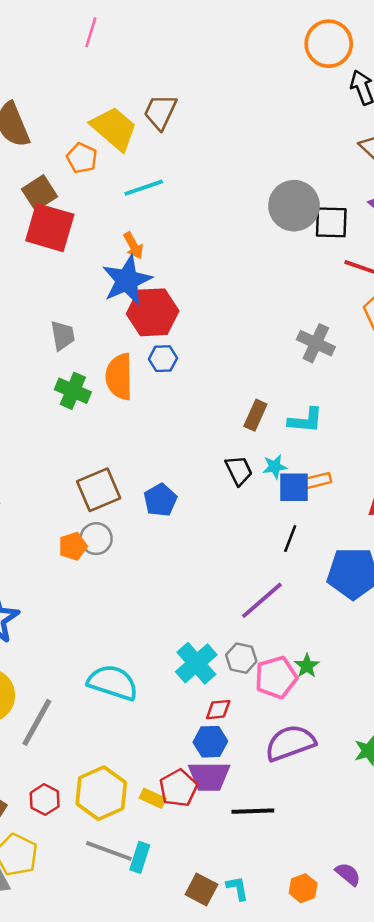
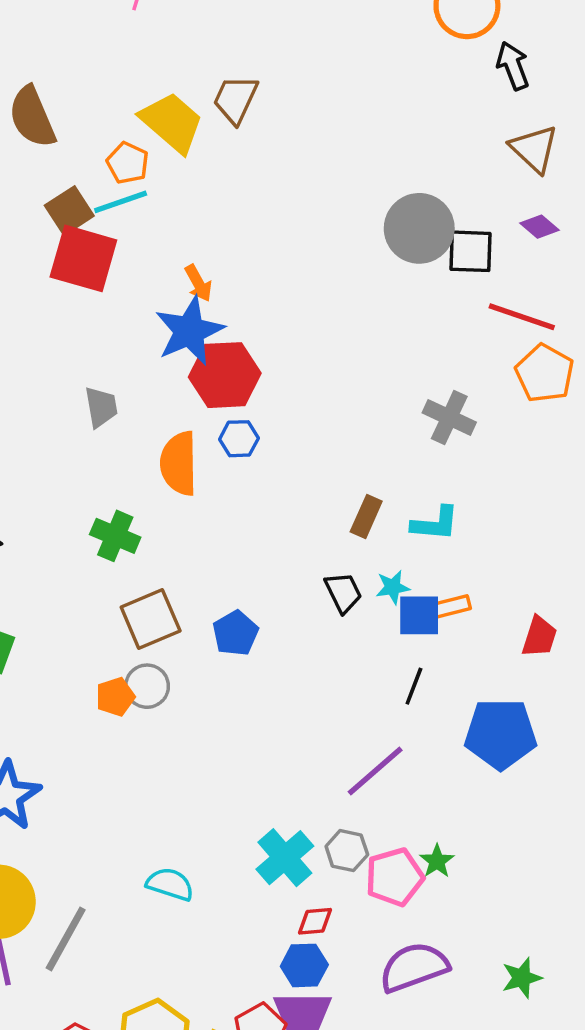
cyan line: (144, 188) -> (121, 202), moved
green cross: (73, 391) -> (115, 536), moved
cyan semicircle: (113, 683) -> (170, 884), size x0.7

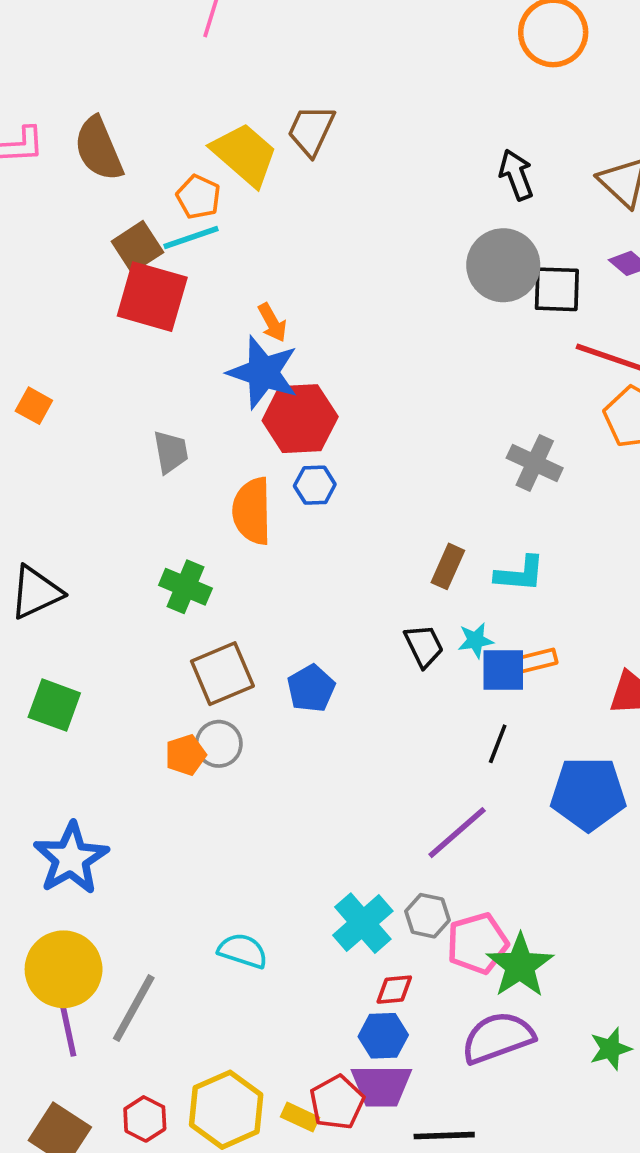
black arrow: (513, 66) -> (516, 175), moved
blue star: (189, 331) -> (263, 372), turned -30
green star: (437, 861) -> (520, 966), moved, size x1.8

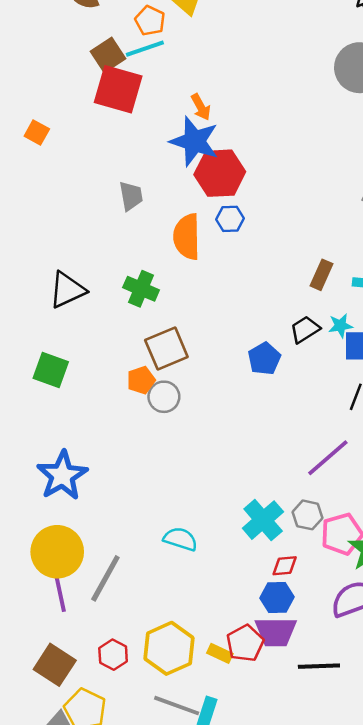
orange square: (34, 406) -> (37, 132), moved
black triangle: (36, 592) -> (67, 290), moved
black trapezoid: (424, 646) -> (305, 329), turned -96
blue pentagon: (311, 688) -> (264, 359), moved
orange pentagon: (185, 755) -> (141, 380), moved

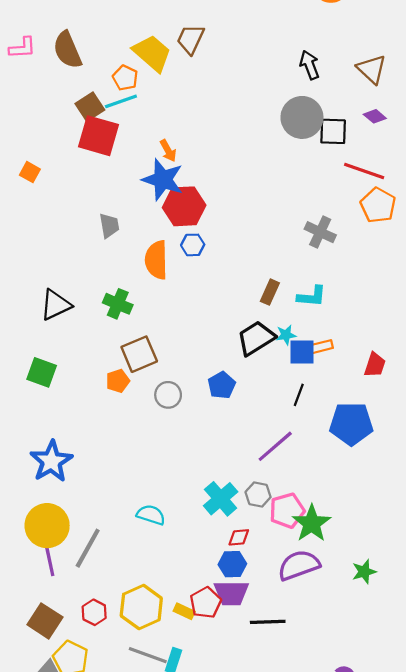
black trapezoid: (305, 329) -> (256, 338), size x1.5
blue pentagon: (264, 359) -> (222, 385), moved
gray circle: (164, 397) -> (168, 395), moved

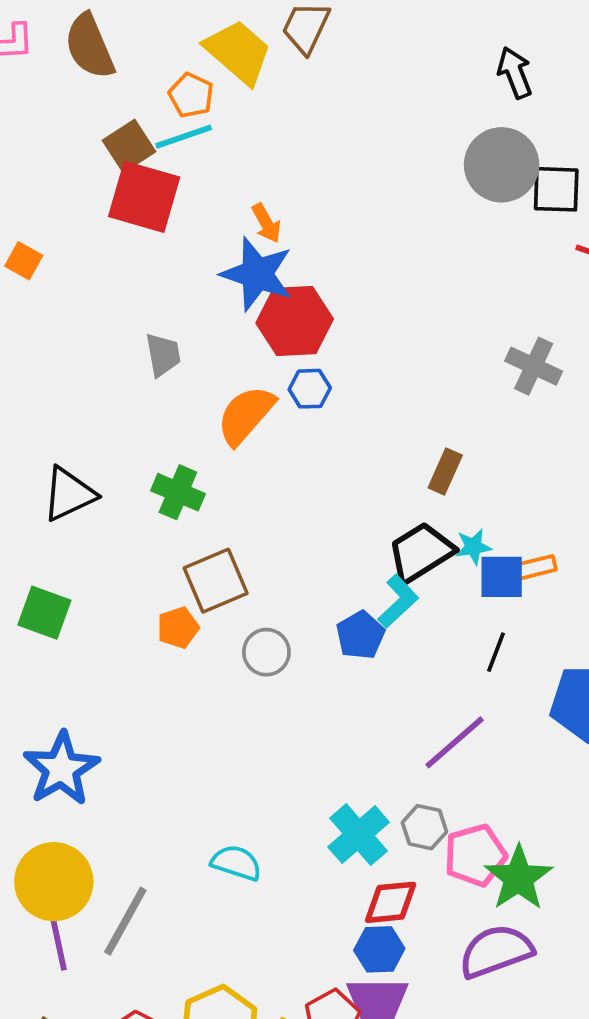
orange semicircle: (156, 260) -> (246, 415), turned 42
cyan L-shape: (312, 296) -> (398, 601), moved, turned -48
red diamond: (239, 537) -> (391, 902), size x1.4

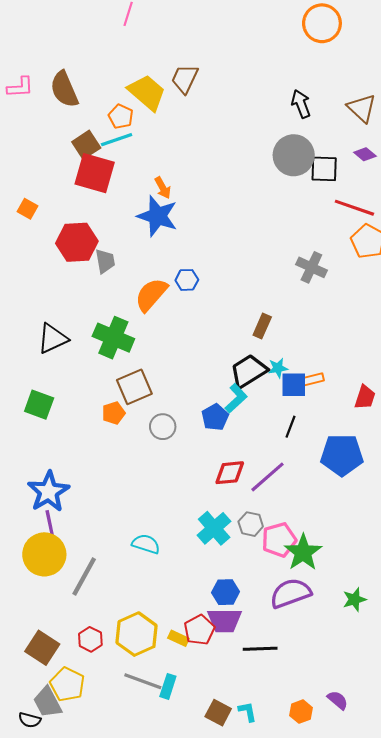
red hexagon: (295, 321) -> (77, 242), moved
green cross: (178, 492) -> (113, 338), size x1.4
red diamond: (391, 902) -> (230, 473), moved
purple line: (58, 940) -> (51, 527), moved

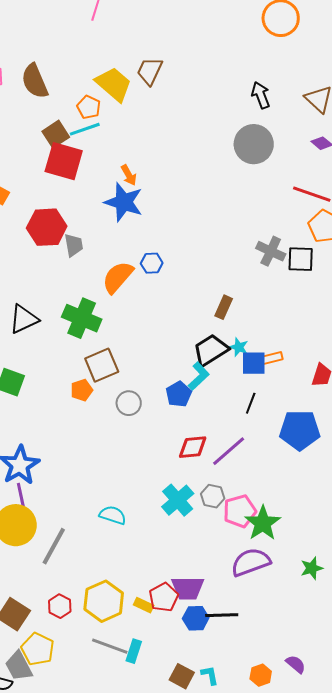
black square: (324, 169) -> (301, 259), moved
cyan star: (278, 368) -> (239, 347), turned 30
blue hexagon: (226, 592) -> (196, 618), moved

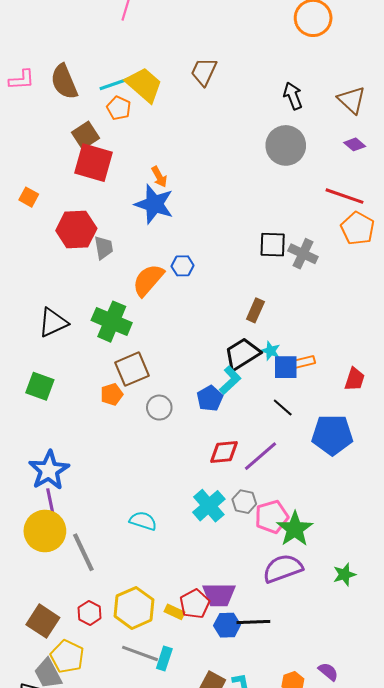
brown trapezoid: (150, 71) -> (204, 72), moved
cyan line: (85, 129) -> (115, 84), moved
black square: (301, 259) -> (273, 245), moved
black line: (251, 403) -> (283, 408), turned -70
gray line: (54, 546) -> (83, 552), turned -54

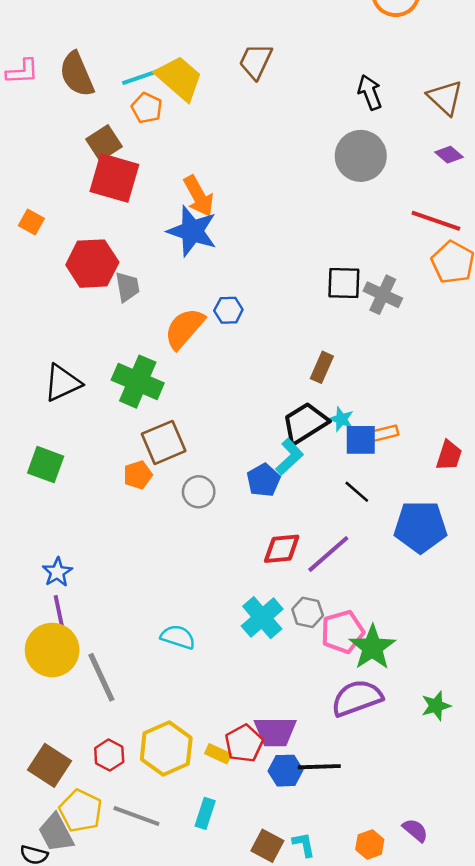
orange arrow: (159, 177) -> (199, 196), size x1.5
blue star: (49, 470) -> (57, 572), size x0.6
gray line: (140, 653) -> (136, 816), moved

